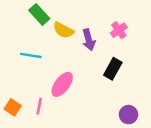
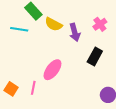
cyan line: (31, 55) -> (19, 29), moved

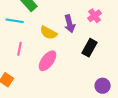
yellow semicircle: (53, 24) -> (49, 33), moved
pink line: (33, 88) -> (20, 49), moved

